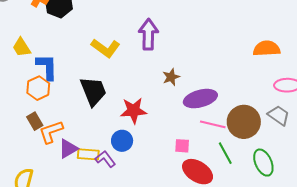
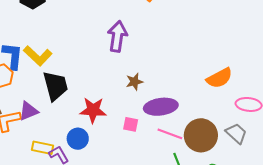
yellow L-shape: (106, 48) -> (38, 56), moved
orange semicircle: (267, 48) -> (219, 78), moved, turned 148
pink square: (182, 146) -> (131, 124), moved
purple triangle: (68, 149) -> (29, 111), moved

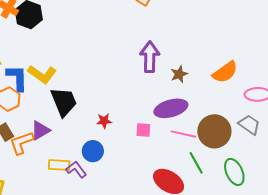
purple arrow: (117, 36) -> (150, 57), moved
brown star: (134, 82) -> (179, 74), moved
red star: (93, 110) -> (104, 121), size x0.6

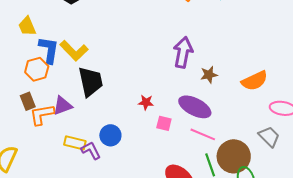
purple ellipse: (171, 108) -> (195, 107), turned 32
red star: (104, 121) -> (146, 102), moved
brown circle: (214, 131) -> (234, 156), moved

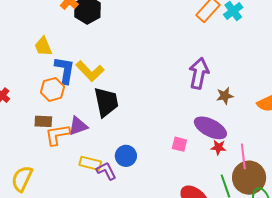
brown rectangle: (28, 101) -> (43, 121), turned -66
red star: (146, 102) -> (218, 147), moved
pink line: (203, 134) -> (243, 156), moved, turned 60

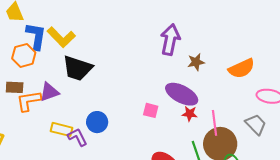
black trapezoid: (106, 102) -> (77, 68), turned 120

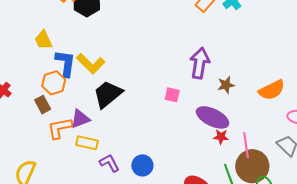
black trapezoid: (77, 68) -> (108, 94), turned 124
brown rectangle: (15, 87) -> (43, 105), moved, turned 60
pink square: (151, 110) -> (172, 95), moved
blue circle: (97, 122) -> (142, 165), moved
yellow rectangle: (61, 129) -> (87, 143), moved

